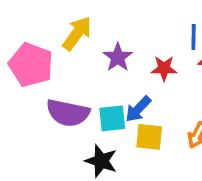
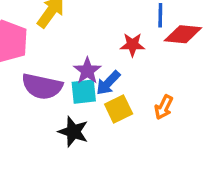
purple star: (118, 57) -> (87, 71), moved
yellow square: (149, 137) -> (119, 109), turned -32

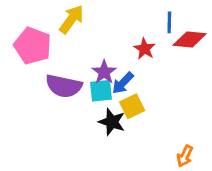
red star: (132, 45) -> (145, 49), turned 30
orange arrow: (164, 107) -> (185, 156), moved
black star: (73, 132) -> (112, 122), moved

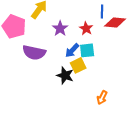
purple star: (104, 72) -> (60, 28), moved
cyan square: (101, 91) -> (87, 50), moved
orange arrow: (185, 156) -> (102, 97), moved

